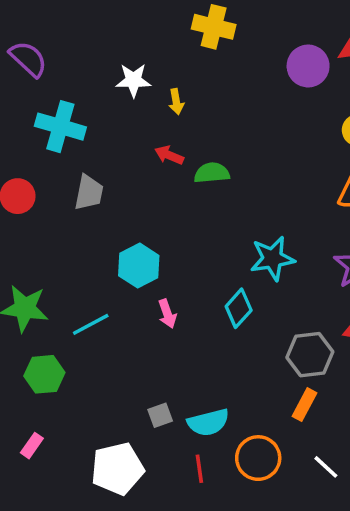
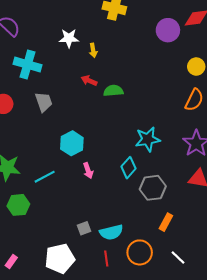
gray trapezoid: (89, 193) -> (44, 102), turned -30
gray hexagon: (310, 355) -> (153, 188), moved
pink rectangle: (32, 446) -> (11, 262), moved

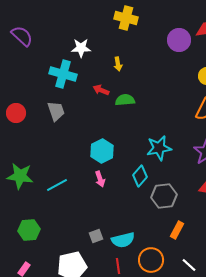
yellow arrow: (93, 50) -> (118, 64), moved
cyan cross: (27, 64) -> (63, 74), moved
cyan hexagon: (72, 143) -> (102, 151), moved
green hexagon: (18, 205) -> (29, 230), moved

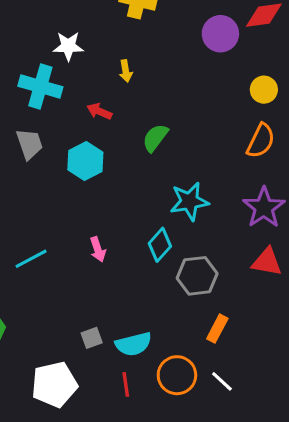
green semicircle: (125, 100) -> (155, 138), moved, turned -48
cyan hexagon: (102, 151) -> (85, 161), moved
white line: (189, 265) -> (222, 381), moved

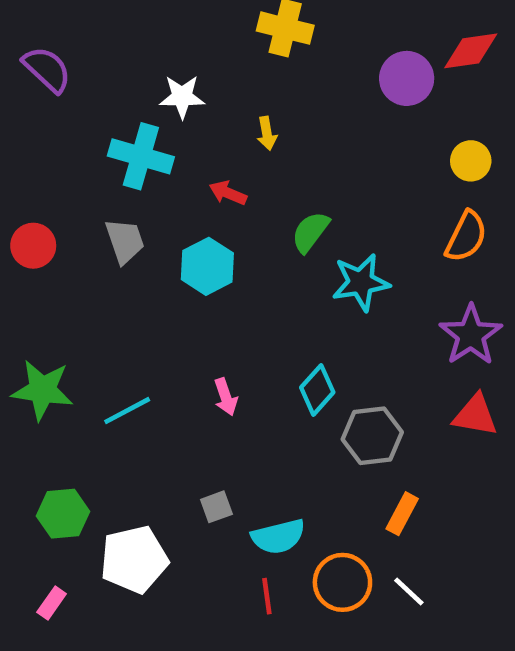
cyan star: (189, 201) -> (361, 282), moved
gray square: (92, 338) -> (216, 507), moved
white pentagon: (54, 384) -> (134, 559), moved

